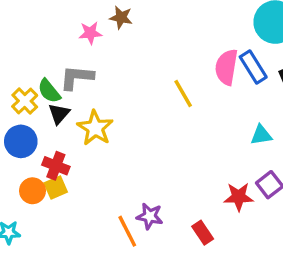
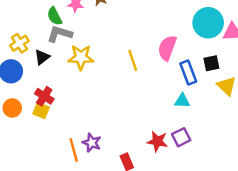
blue rectangle: (253, 67) -> (188, 72), moved
green semicircle: (49, 91) -> (55, 16), moved
yellow star: (95, 128) -> (81, 57), moved, turned 30
red cross: (56, 166) -> (44, 96), moved
yellow square: (56, 188) -> (41, 110), moved, turned 35

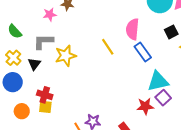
green semicircle: (55, 16) -> (15, 31), moved
blue rectangle: (188, 72) -> (143, 52), moved
cyan triangle: (182, 101) -> (158, 81), moved, size x1.6

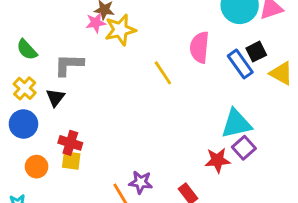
pink star: (50, 14) -> (96, 23), moved
blue rectangle: (143, 52) -> (240, 64), moved
yellow star: (66, 56) -> (120, 30), moved

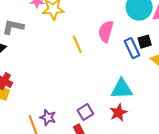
purple square: (244, 148) -> (85, 112), moved
red star: (217, 160) -> (118, 113), moved, turned -30

